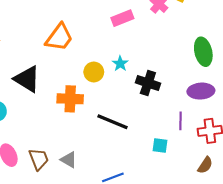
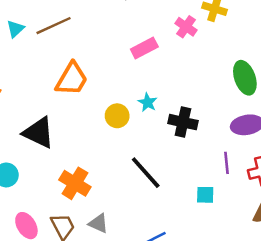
orange cross: (70, 99) -> (75, 183), moved, turned 35
black line: (112, 122) -> (146, 173), turned 32

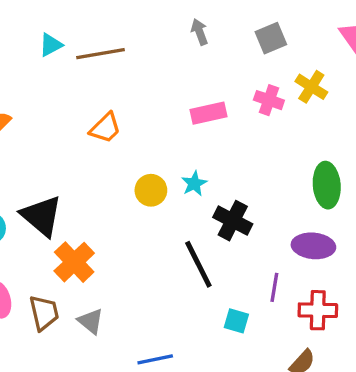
pink cross: (186, 27) -> (269, 100), turned -30
orange trapezoid: (72, 79) -> (105, 128), size x0.7
black triangle: (39, 133) -> (42, 216), moved
black line: (146, 173) -> (198, 264), moved

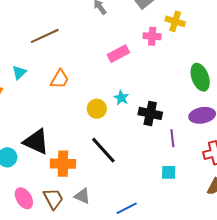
cyan triangle: (51, 45) -> (19, 72), moved
orange cross: (74, 262) -> (63, 164), turned -30
black line: (198, 264) -> (103, 150), moved
purple line: (274, 287) -> (172, 138), moved

